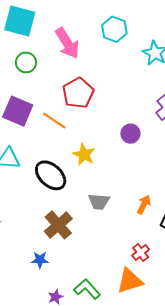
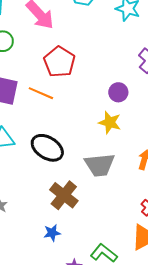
yellow star: (84, 155) -> (110, 122), moved
gray trapezoid: (99, 202) -> (100, 165), size x1.4

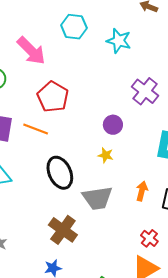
yellow star: (110, 122) -> (106, 155), size x0.7
black ellipse: (47, 148) -> (60, 173), moved, turned 36

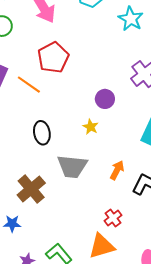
black ellipse: (60, 173) -> (42, 133), size x0.7

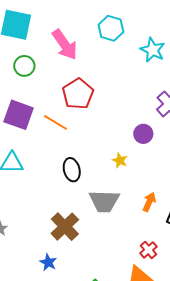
purple circle: (105, 99) -> (143, 134), moved
blue star: (12, 224) -> (48, 262), turned 30

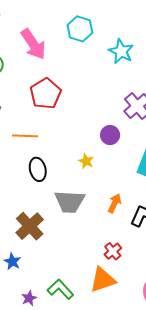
orange line: (55, 122) -> (25, 136), moved, turned -30

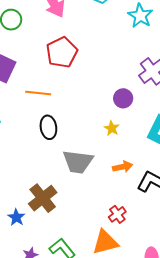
yellow star: (86, 161) -> (112, 128), moved
orange arrow: (115, 203) -> (123, 167), turned 48
brown cross: (30, 226) -> (43, 198), moved

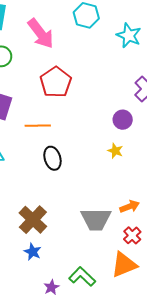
gray trapezoid: (78, 162) -> (96, 219), moved
orange arrow: (123, 167) -> (130, 206), moved
brown cross: (43, 198) -> (33, 220), moved

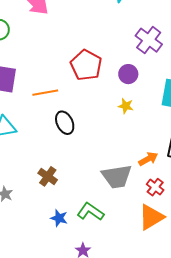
red pentagon: (56, 82) -> (86, 65), moved
brown cross: (33, 220) -> (48, 176), moved, size x0.7
green L-shape: (82, 277) -> (90, 212), moved

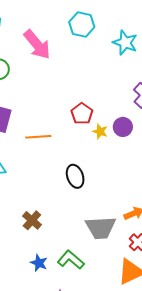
red pentagon: (86, 65) -> (82, 114), size x0.7
yellow star: (126, 106) -> (100, 131), moved
black ellipse: (65, 123) -> (75, 176), moved

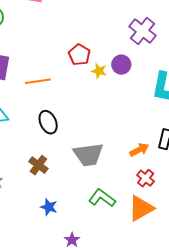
black ellipse: (75, 176) -> (48, 122), moved
gray trapezoid: (101, 228) -> (88, 154), moved
green L-shape: (71, 260) -> (102, 198), moved

